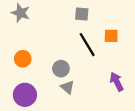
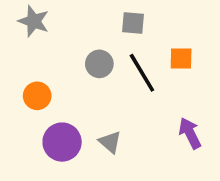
gray circle: (61, 69) -> (99, 64), moved
purple circle: (25, 95) -> (62, 142), moved

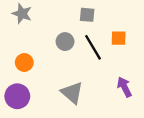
purple circle: (62, 142) -> (17, 96), moved
gray triangle: (110, 142) -> (72, 93), size x1.5

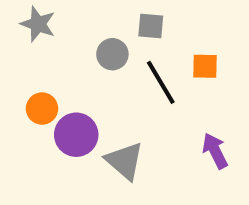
gray circle: (65, 42) -> (112, 54), moved
purple circle: (17, 96) -> (76, 135), moved

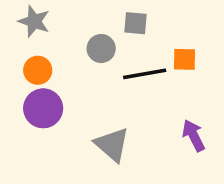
black line: (161, 82) -> (145, 74), turned -69
orange circle: (42, 109) -> (38, 70), moved
purple circle: (76, 135) -> (43, 108), moved

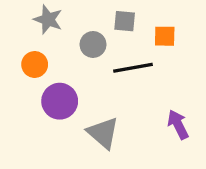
gray star: (34, 21) -> (48, 19), moved
orange square: (184, 59) -> (165, 36), moved
purple circle: (43, 108) -> (60, 101), moved

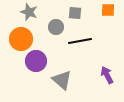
orange square: (165, 36) -> (108, 10), moved
orange circle: (35, 64) -> (21, 39), size x1.5

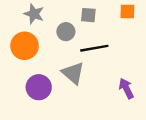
purple circle: (36, 61) -> (39, 87), moved
gray triangle: (62, 80) -> (73, 73), moved

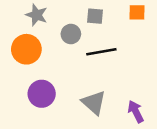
gray triangle: (73, 73) -> (94, 103), moved
purple arrow: (126, 88) -> (136, 112), moved

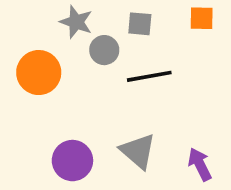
gray star: (37, 15) -> (76, 22), moved
purple circle: (42, 94) -> (72, 161), moved

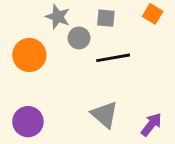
orange square: (202, 18) -> (153, 14), turned 30
purple circle: (72, 161) -> (28, 122), moved
purple arrow: (200, 164) -> (151, 124), turned 65

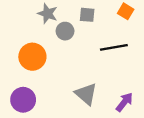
orange circle: (29, 55) -> (32, 57), moved
black line: (113, 58) -> (114, 47), moved

